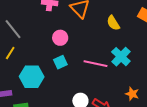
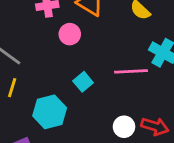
pink circle: (60, 38) -> (70, 34), moved

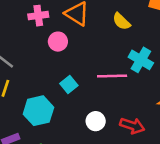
white circle: (124, 127) -> (96, 121), moved

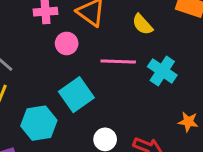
pink line: (112, 76) -> (118, 62), moved
cyan square: (69, 84) -> (76, 95), size x1.6

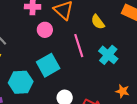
pink line: (118, 62) -> (79, 46), turned 65

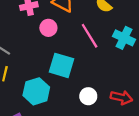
cyan square: (48, 65) -> (62, 65), turned -30

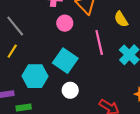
white circle: (88, 96) -> (70, 90), moved

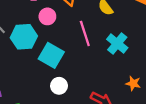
cyan hexagon: (35, 76) -> (24, 37), moved

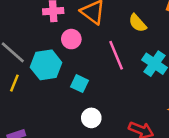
cyan square: (51, 55) -> (79, 84), size x0.6

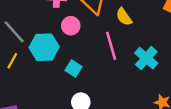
yellow semicircle: (137, 23) -> (124, 17), moved

